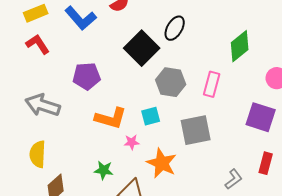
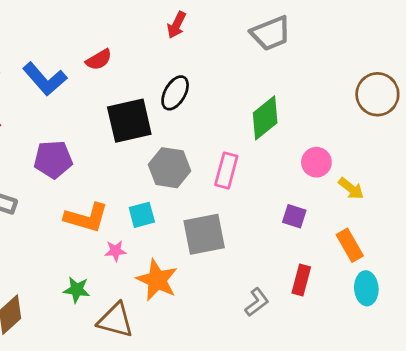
black square: (142, 48) -> (129, 121), turned 32
purple square: (261, 117) -> (294, 216), size x0.6

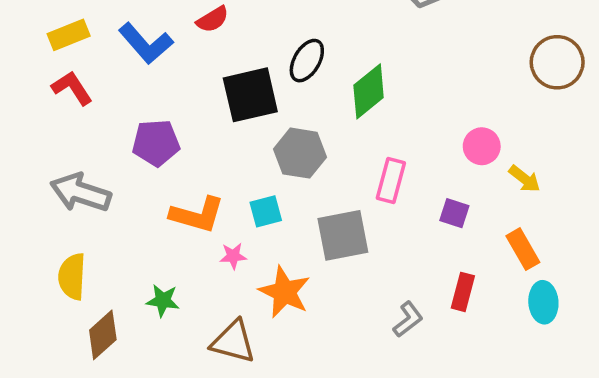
green diamond: (265, 118) -> (369, 91), moved
pink rectangle: (226, 170) -> (391, 181), moved
green star: (77, 290) -> (163, 301), moved

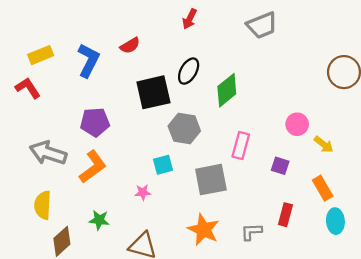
blue L-shape: (146, 43) -> (89, 60), turned -112
red L-shape: (72, 88) -> (28, 88), moved
orange L-shape: (197, 215) -> (93, 167), moved, turned -52
orange star: (285, 292) -> (203, 230), moved
gray L-shape: (408, 319) -> (251, 232), turned -145

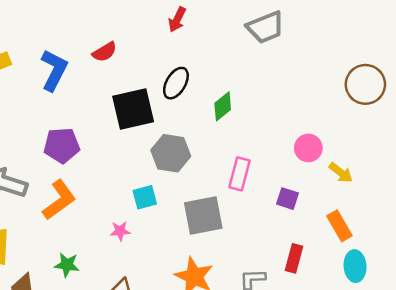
green diamond: (227, 90) -> (223, 106), size x0.7

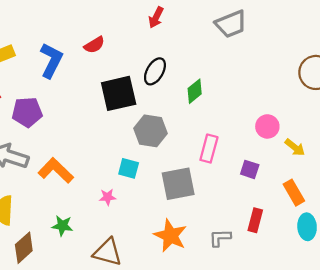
purple pentagon: (62, 145) -> (27, 112), moved
cyan square: (145, 197) -> (129, 168), turned 30
orange L-shape: (59, 200) -> (56, 171), turned -100

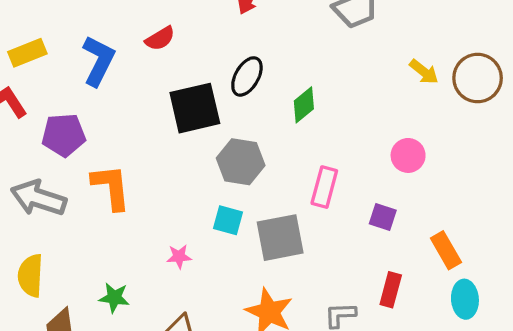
yellow arrow: (295, 147) -> (424, 72), moved
cyan square: (129, 168) -> (228, 220), moved
orange L-shape: (56, 171) -> (111, 187), moved, turned 40

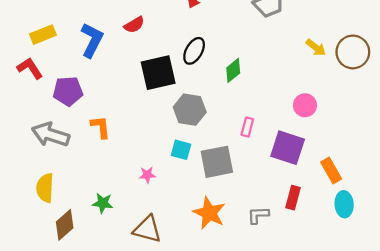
orange L-shape: (111, 187) -> (101, 127), size x0.7
pink rectangle: (324, 187) -> (247, 127), size x0.7
purple square: (383, 217) -> (288, 148), size x1.8

